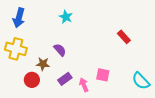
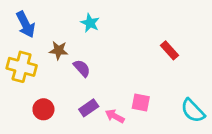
blue arrow: (19, 18) -> (26, 24), turned -42
brown star: (43, 64) -> (59, 50), moved
pink arrow: (84, 85) -> (115, 116), turned -40

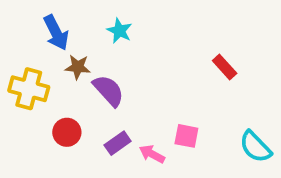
blue arrow: (26, 24) -> (56, 33), moved
purple semicircle: (82, 68) -> (109, 91), size x1.4
red circle: (43, 109) -> (67, 132), moved

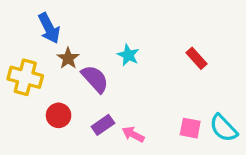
cyan star: (119, 31) -> (128, 55), moved
brown star: (78, 67) -> (68, 58), turned 30
pink square: (186, 136) -> (190, 128), moved

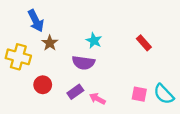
purple semicircle: (95, 79) -> (83, 63), moved, turned 140

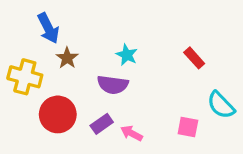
red circle: (43, 85) -> (58, 114), size x1.5
cyan semicircle: (164, 94) -> (221, 105), moved

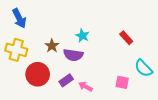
blue arrow: (48, 28) -> (19, 18), moved
brown star: (67, 58) -> (52, 46), moved

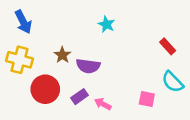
cyan star: (82, 36) -> (106, 24), moved
red rectangle: (126, 38) -> (168, 46), moved

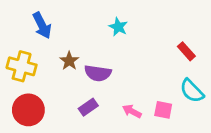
blue arrow: (23, 22) -> (42, 25), moved
red circle: (45, 89) -> (28, 110), moved
pink arrow: (103, 104) -> (132, 111), moved

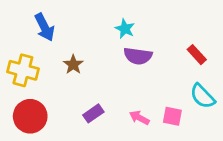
purple semicircle: (98, 73) -> (138, 56), moved

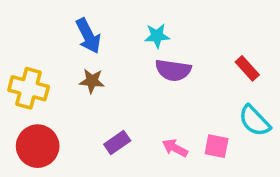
blue arrow: (45, 27) -> (88, 36), moved
cyan star: (125, 29) -> (157, 36), turned -30
brown star: (73, 65) -> (92, 81), turned -30

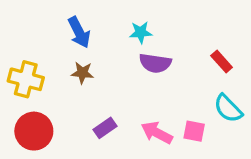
pink arrow: (175, 148) -> (157, 133), size x1.4

